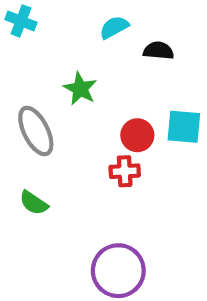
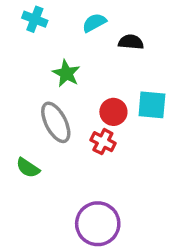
cyan cross: (21, 21) -> (35, 19), moved
gray ellipse: (36, 131) -> (56, 122), moved
red cross: (125, 171) -> (103, 142), turned 30

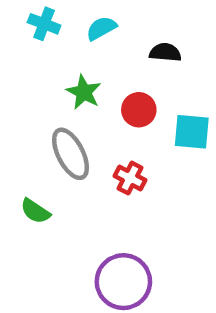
cyan semicircle: (94, 23) -> (101, 28), moved
red circle: (113, 112) -> (139, 110), moved

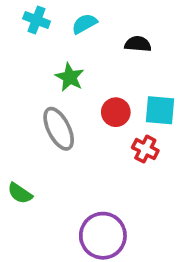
red circle: (139, 110) -> (116, 112), moved
red cross: (130, 178) -> (145, 149), moved
green semicircle: (35, 211) -> (20, 193), moved

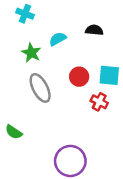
cyan semicircle: (84, 24) -> (58, 39), moved
green star: (70, 77) -> (31, 53), moved

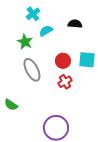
cyan cross: (25, 14) -> (33, 14), moved, turned 32
red cross: (99, 102) -> (65, 82), moved, turned 32

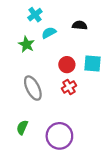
gray ellipse: (32, 70) -> (33, 88), moved
green semicircle: (11, 105) -> (22, 127), moved, turned 80

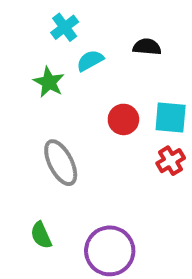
red cross: (69, 87) -> (171, 161), moved
green semicircle: (22, 127) -> (41, 235), turned -48

